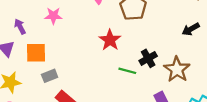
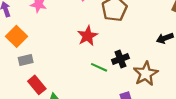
orange square: (36, 53) -> (17, 36), turned 36

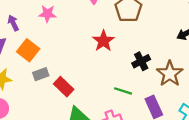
green line: (99, 67) -> (123, 91), moved
red rectangle: (37, 85) -> (64, 87), moved

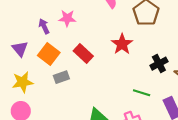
purple arrow: (13, 23) -> (44, 26), moved
red rectangle: (64, 87) -> (83, 54), moved

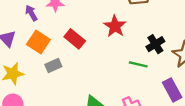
green line: (142, 93) -> (138, 64), moved

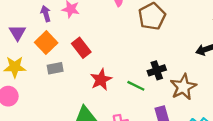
red star: (115, 26) -> (101, 80), moved

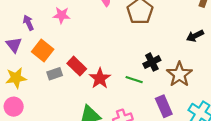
purple arrow: (46, 14) -> (28, 23), moved
red rectangle: (81, 48) -> (77, 66), moved

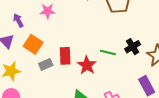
red rectangle: (77, 66) -> (65, 56), turned 48
green line: (134, 80) -> (108, 53), moved

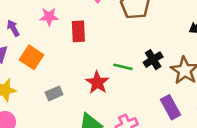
red rectangle: (65, 56) -> (78, 31), moved
gray rectangle: (46, 64) -> (54, 93), moved

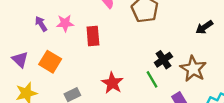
purple arrow: (13, 28) -> (41, 24), moved
green line: (123, 67) -> (152, 79), moved, turned 48

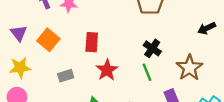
red rectangle: (93, 36) -> (92, 42), moved
black cross: (163, 60) -> (152, 48), moved, turned -30

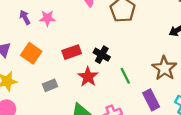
red rectangle: (92, 42) -> (72, 52), turned 72
black cross: (152, 48) -> (102, 55), moved

